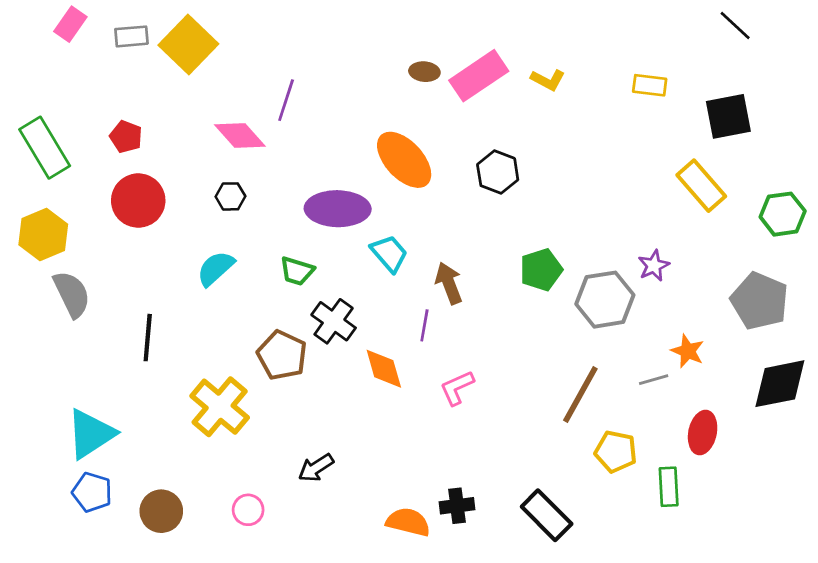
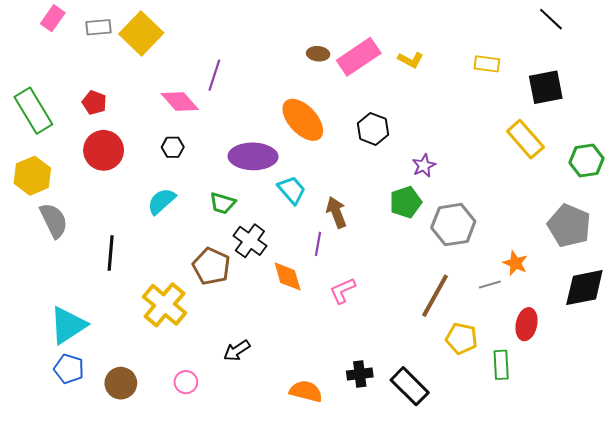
purple star: (654, 266) -> (424, 166), moved
black cross: (457, 506) -> (360, 374), moved

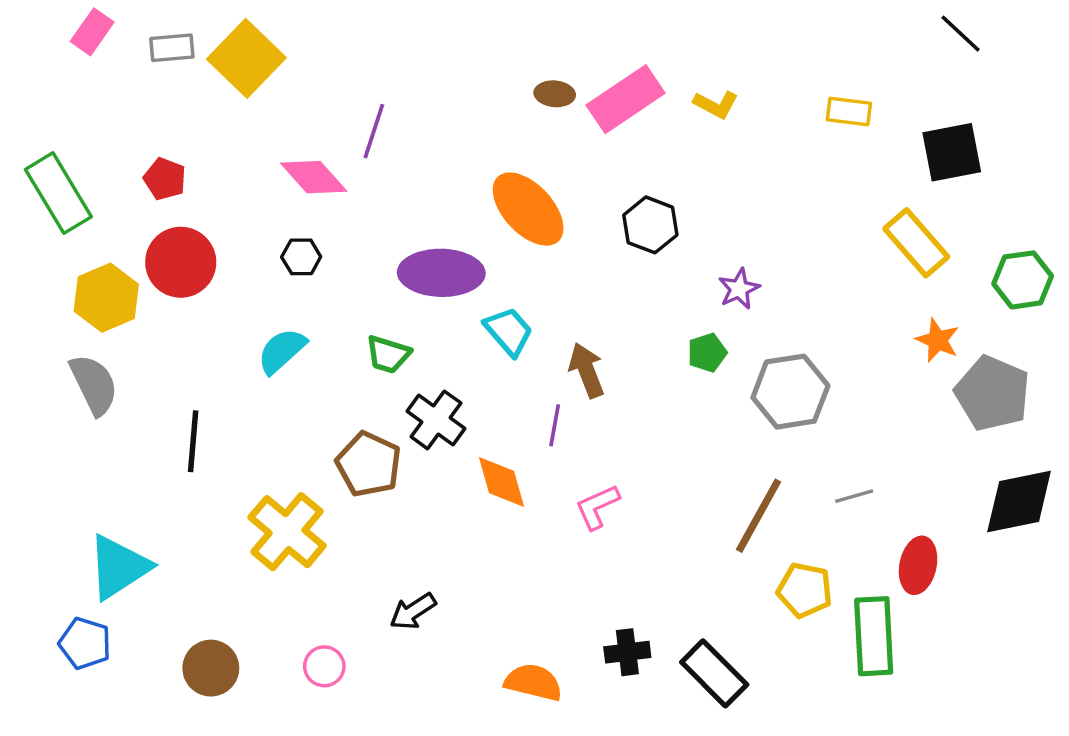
yellow hexagon: (32, 176) -> (106, 298), moved
green pentagon: (406, 202) -> (707, 353), size x0.7
orange star: (515, 263) -> (938, 340), moved
green rectangle: (501, 365) -> (874, 636), size x1.5
blue pentagon: (69, 369) -> (85, 643), moved

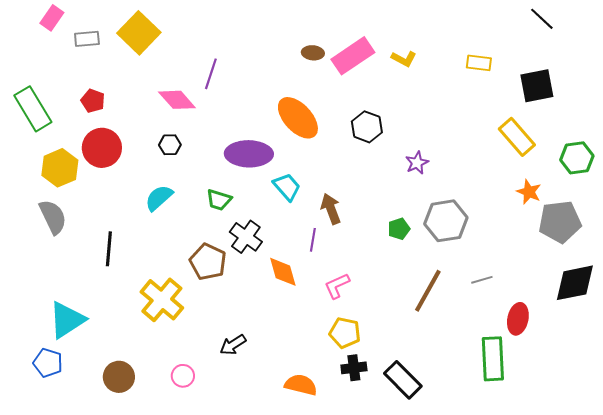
gray rectangle: (172, 48) -> (87, 39), moved
green pentagon: (707, 353) -> (399, 229), moved
gray pentagon: (992, 393) -> (560, 222), turned -30
yellow pentagon: (805, 590) -> (345, 333), moved

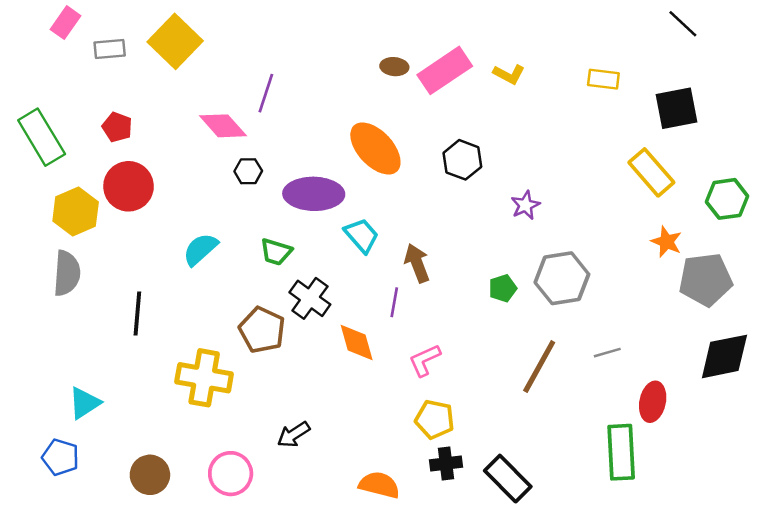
black hexagon: (170, 145) -> (248, 171), moved
gray semicircle: (53, 217) -> (67, 273), turned 30
yellow cross: (162, 300) -> (204, 378), turned -30
cyan triangle: (67, 320) -> (84, 403), size x0.7
pink circle: (183, 376) -> (231, 474), size x1.5

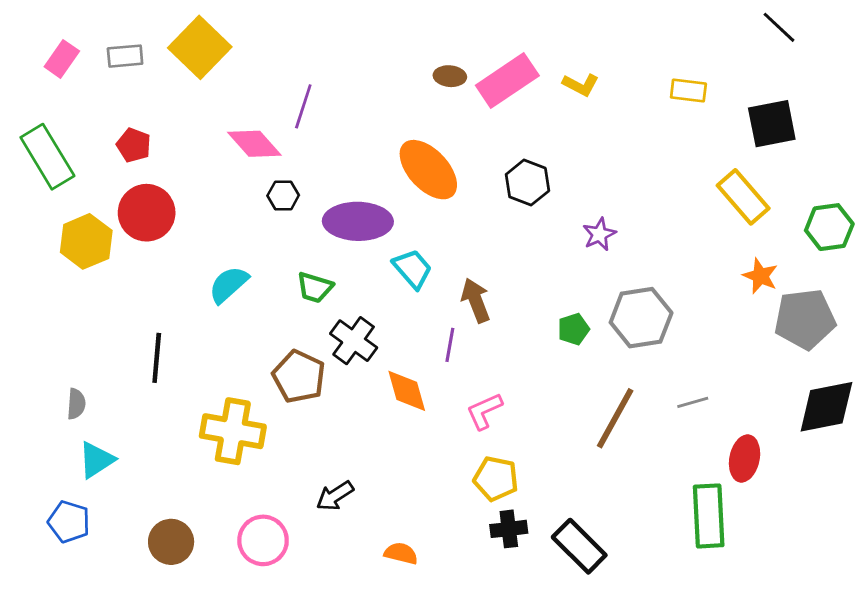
pink rectangle: (66, 23) -> (62, 59), moved
gray semicircle: (67, 273) -> (76, 404), moved, size x0.6
orange semicircle: (379, 485) -> (401, 553), moved, size x0.7

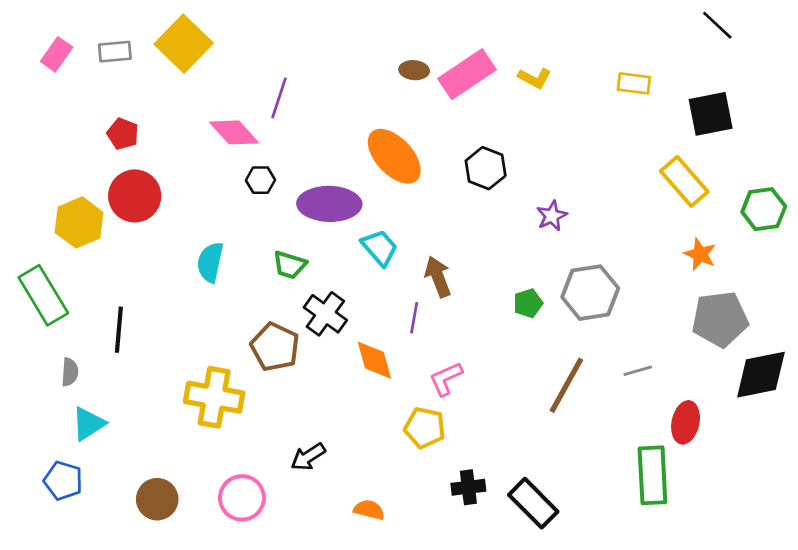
green rectangle: (47, 157) -> (43, 295), moved
cyan semicircle: (229, 285) -> (210, 262), turned -36
gray pentagon: (805, 319) -> (720, 319), moved
black line: (157, 358) -> (119, 330), moved
yellow pentagon: (496, 479) -> (425, 428), moved

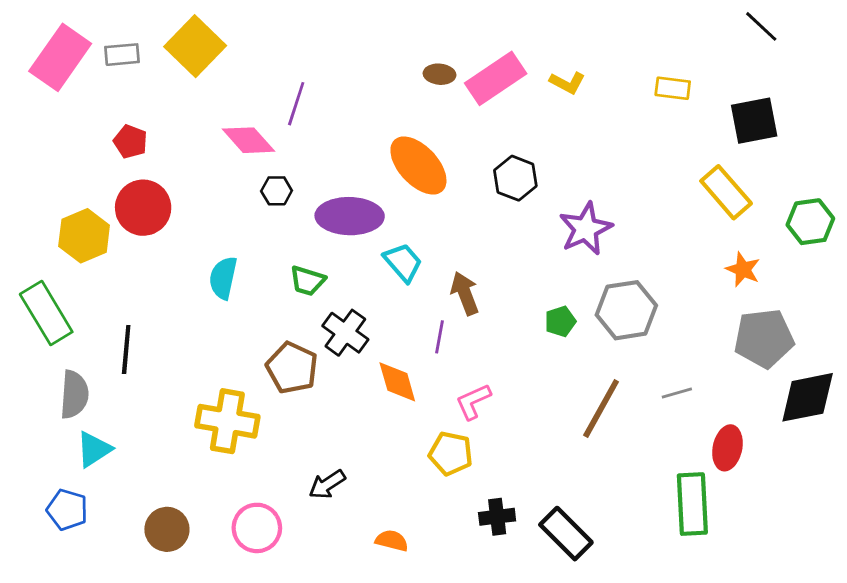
pink rectangle: (57, 54) -> (60, 57), size x1.8
purple star: (552, 216) -> (586, 229), size x1.6
gray semicircle: (70, 372) -> (74, 394), size x1.6

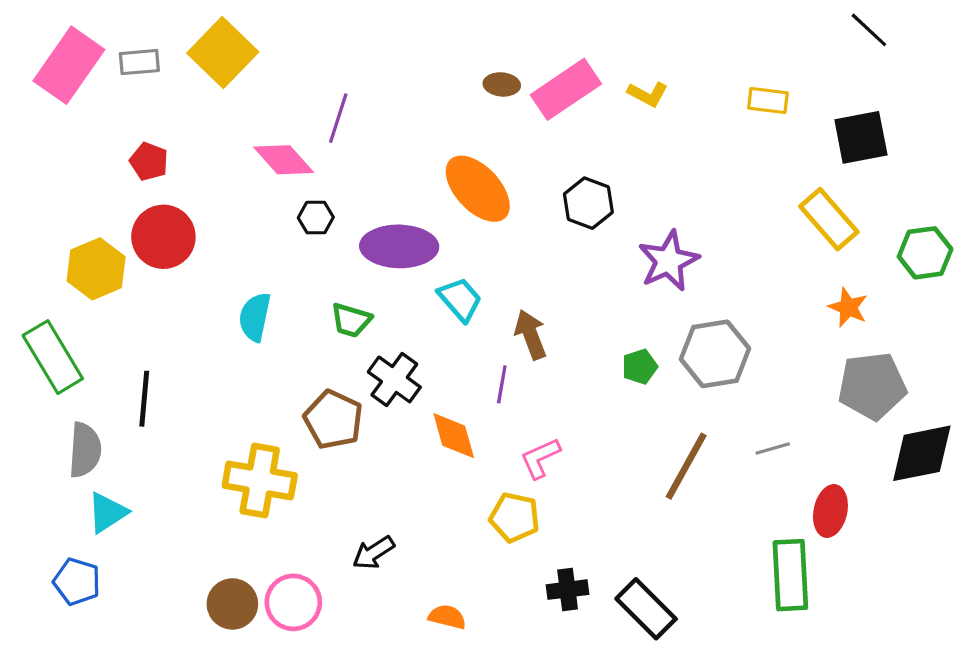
brown circle: (167, 529) -> (232, 604), moved

